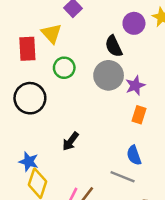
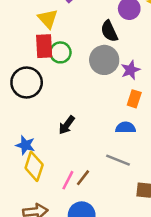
red rectangle: (27, 49) -> (44, 46), moved
blue semicircle: (134, 155) -> (125, 128), moved, turned 108

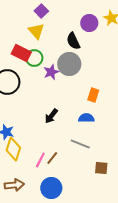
yellow triangle: (48, 19) -> (36, 31), moved
red rectangle: (44, 46) -> (21, 53), turned -60
purple star: (130, 70) -> (51, 72), moved
black arrow: (67, 125) -> (51, 116), moved

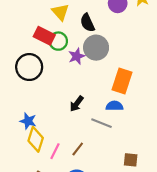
black semicircle: (73, 41) -> (87, 23), moved
orange rectangle: (93, 95) -> (122, 81), size x1.6
gray line: (80, 144) -> (101, 123), moved
pink line: (40, 160) -> (55, 151), moved

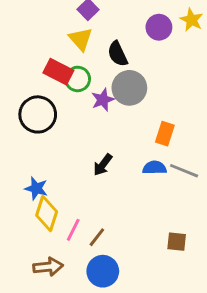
orange rectangle: (122, 81) -> (165, 134), size x0.7
gray line: (101, 123) -> (184, 171), moved
brown line: (78, 149) -> (97, 237), moved

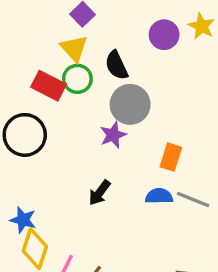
green circle: (78, 79) -> (77, 79), moved
purple star: (103, 100) -> (113, 135), moved

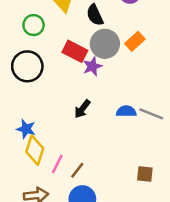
green circle: (77, 79) -> (34, 25), moved
red rectangle: (49, 86) -> (75, 51), moved
orange rectangle: (171, 157) -> (135, 41), moved, turned 30

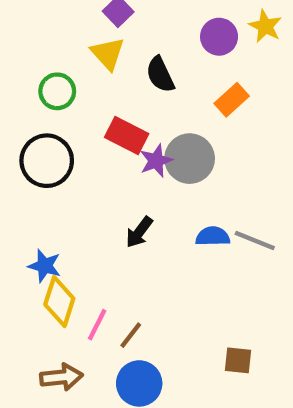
orange rectangle: (135, 41) -> (232, 100), moved
gray circle: (105, 44) -> (190, 159), moved
brown square: (145, 174) -> (238, 360), moved

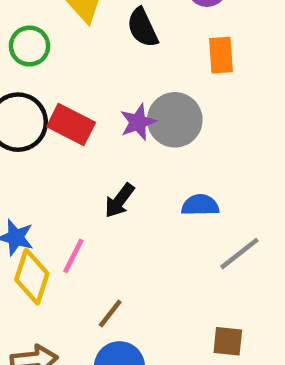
orange rectangle: (232, 100) -> (221, 55), turned -52
red rectangle: (127, 135) -> (71, 124), moved
gray line: (255, 241) -> (239, 254), moved, turned -60
pink line: (97, 325) -> (73, 256), moved

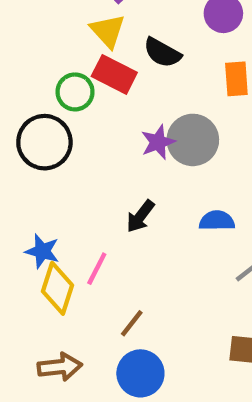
black semicircle: (143, 28) -> (162, 53), turned -36
green circle: (30, 46) -> (75, 92), moved
red rectangle: (71, 124) -> (114, 74), moved

